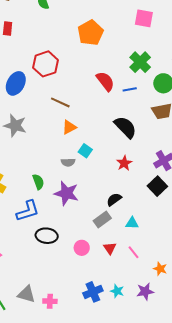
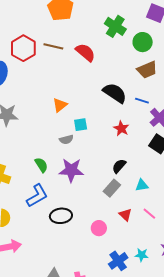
blue line: (130, 89) -> (142, 101), moved, turned 40
brown line: (60, 102) -> (53, 46), moved
cyan square: (85, 151) -> (81, 125), turned -32
pink circle: (82, 248) -> (99, 228), moved

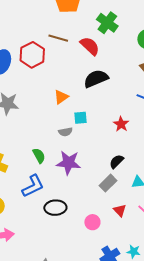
green cross: (115, 26) -> (107, 23), moved
red hexagon: (23, 48) -> (32, 55), moved
black semicircle: (115, 93) -> (96, 79), moved, turned -60

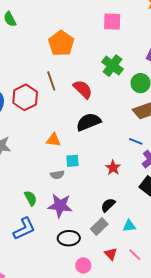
green cross: (107, 23) -> (113, 66), moved
brown line: (58, 38) -> (51, 81), turned 54
orange triangle: (61, 97) -> (53, 140), turned 42
black ellipse: (55, 208) -> (69, 238), moved

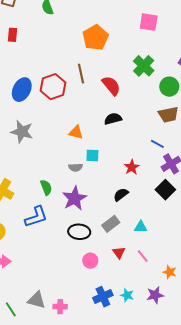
black semicircle: (89, 122) -> (113, 119), size x0.7
black semicircle: (108, 205) -> (121, 195), moved
purple star: (60, 206) -> (74, 198), turned 30

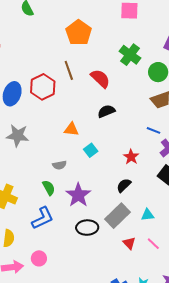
cyan square: (92, 156) -> (91, 150), turned -32
gray semicircle: (76, 167) -> (59, 165), moved
gray rectangle: (111, 224) -> (118, 216), size x1.4
pink circle: (90, 261) -> (39, 258), moved

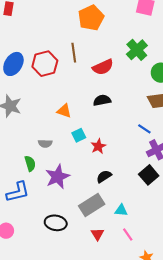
red semicircle: (100, 78) -> (103, 67), turned 100
red star: (131, 157) -> (98, 146), moved
black ellipse: (87, 228) -> (56, 223), moved
pink line: (153, 244) -> (128, 235), moved

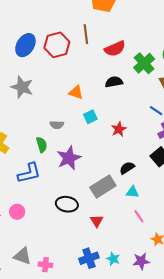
green cross: (137, 50) -> (144, 63), moved
red star: (98, 146) -> (119, 129), moved
black semicircle: (104, 176) -> (127, 168), moved
red triangle: (97, 234) -> (97, 221), moved

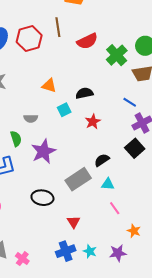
black semicircle: (114, 82) -> (84, 93), moved
red triangle: (97, 221) -> (74, 222), moved
pink cross: (45, 265) -> (22, 259), turned 32

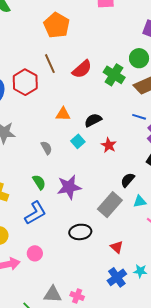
orange triangle: (49, 86) -> (63, 114), moved
gray semicircle: (31, 118) -> (46, 148), moved, turned -104
purple star: (43, 151) -> (69, 187), turned 30

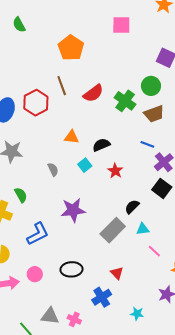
green semicircle: (39, 182) -> (21, 195), moved
black ellipse: (80, 232) -> (72, 269), moved
cyan star: (140, 271) -> (137, 314), moved
blue cross: (117, 277) -> (102, 297), moved

